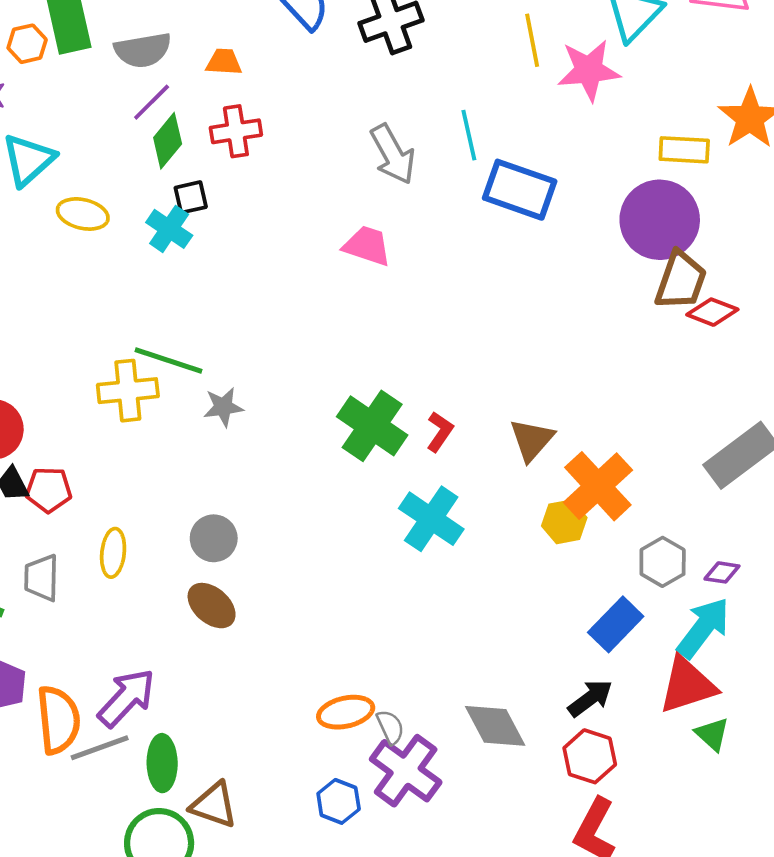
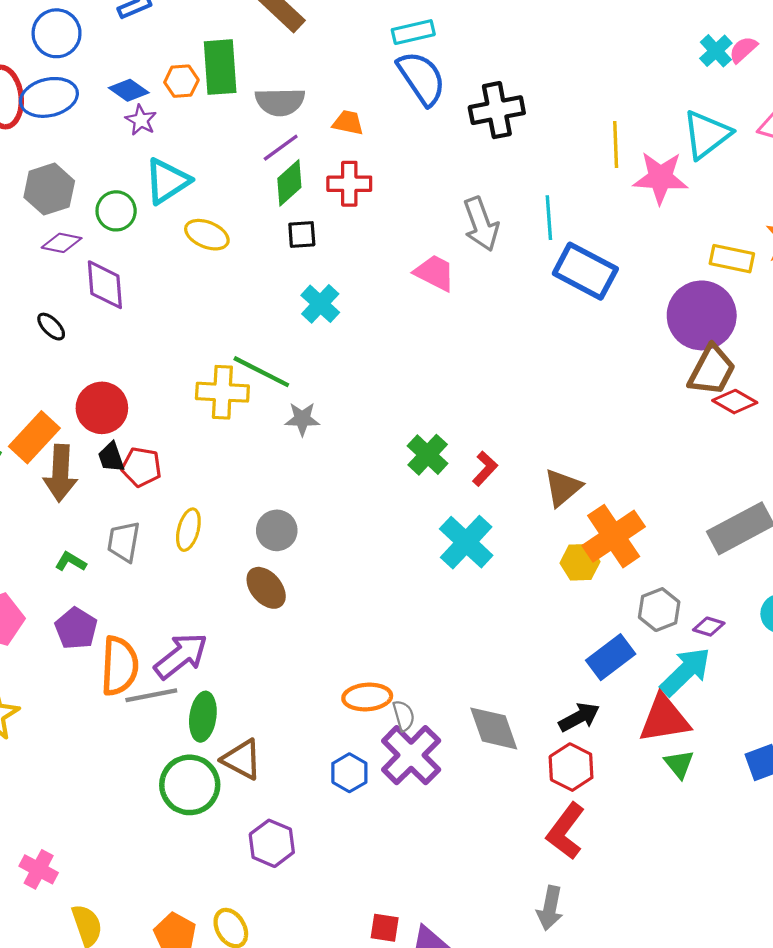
cyan cross: (169, 229) -> (320, 304), moved
pink trapezoid: (367, 246) -> (435, 273), moved
green cross: (372, 426) -> (428, 455), size x0.7

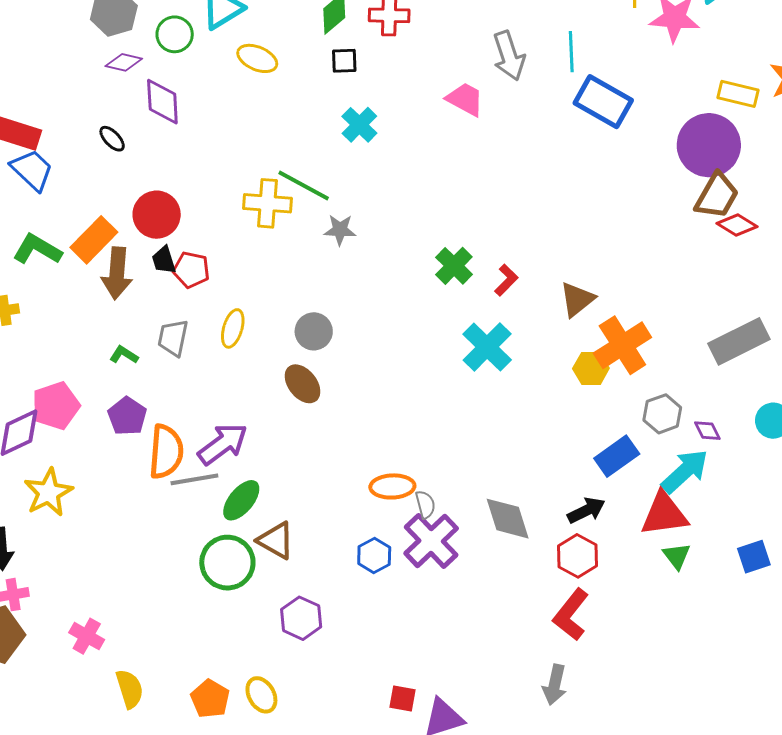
purple diamond: (709, 627) -> (707, 431), turned 44
green ellipse: (203, 717) -> (241, 500), turned 30

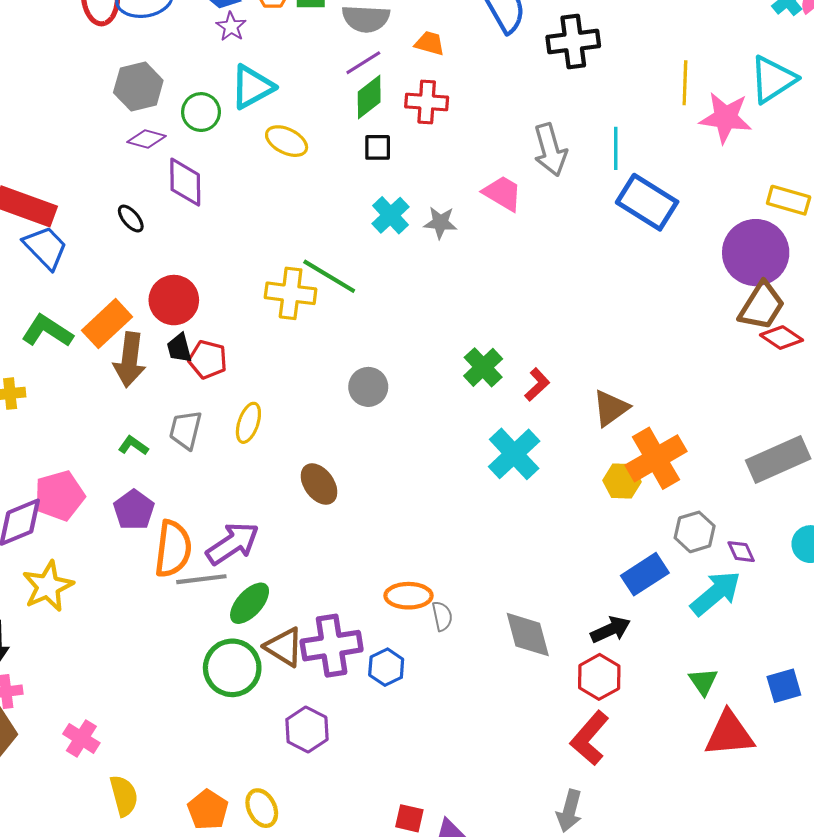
gray star: (340, 230) -> (440, 223), moved
gray circle: (314, 331) -> (368, 387), moved
red triangle: (664, 514) -> (729, 734), moved
purple cross: (431, 541) -> (332, 646), moved, turned 32

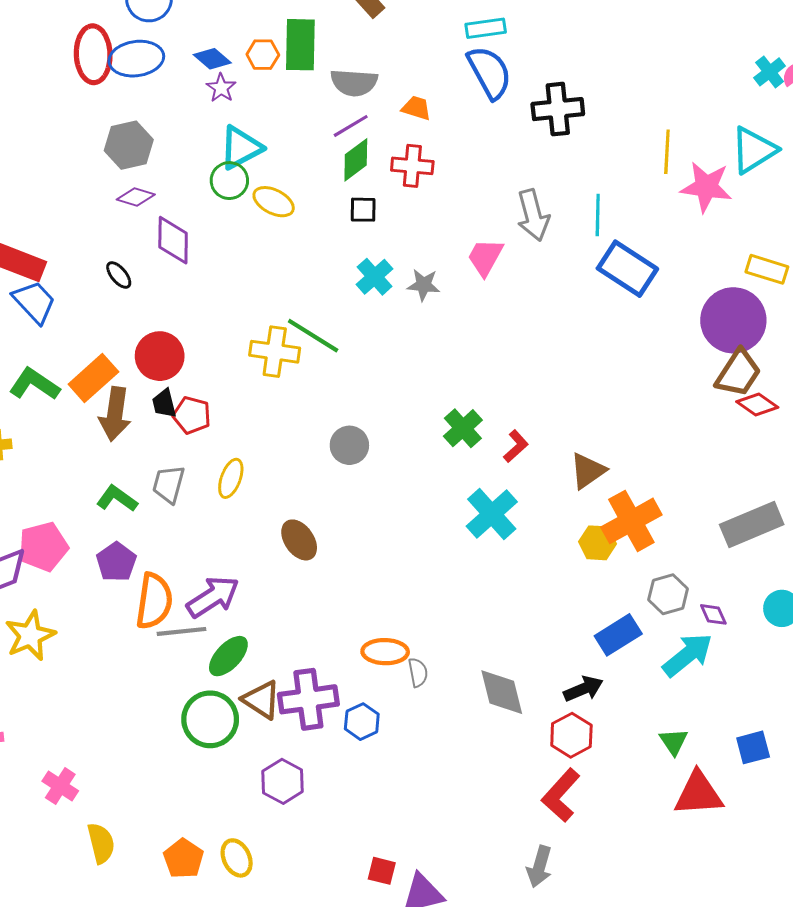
green circle: (201, 112) -> (229, 181), moved
pink trapezoid: (502, 193) -> (485, 257), turned -93
green L-shape: (133, 446) -> (117, 499), size x1.4

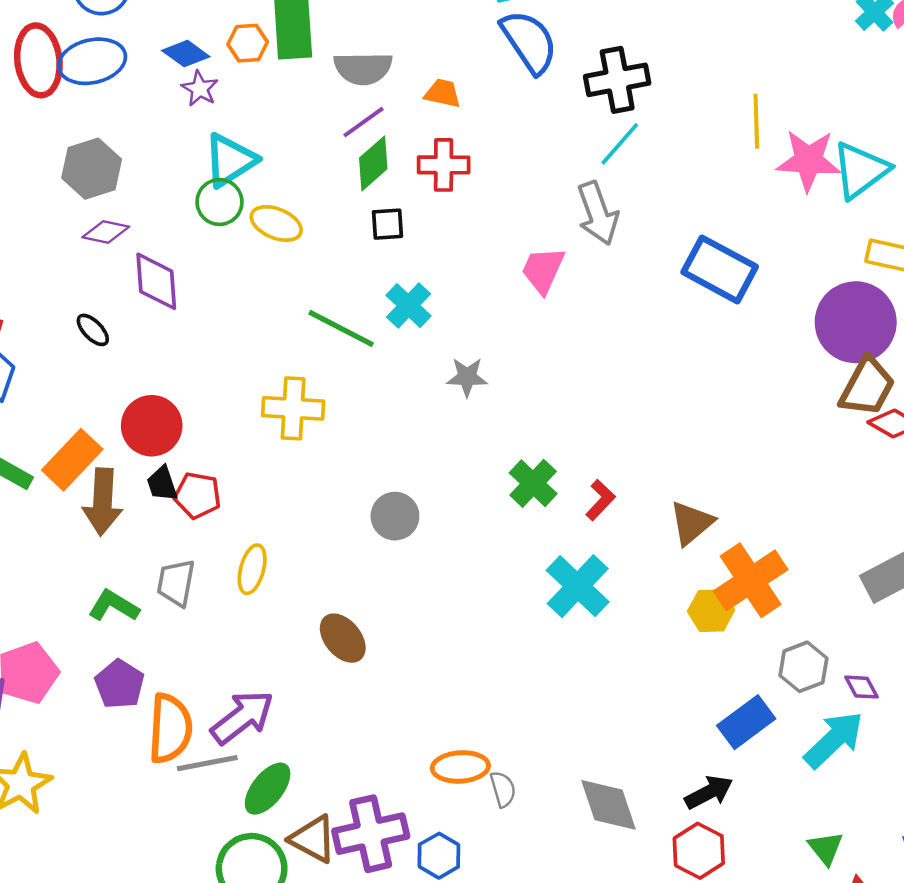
cyan triangle: (754, 150) -> (860, 170), moved
cyan line: (598, 215) -> (620, 144), moved, turned 45
gray star: (424, 285) -> (467, 377), moved
green line: (313, 336) -> (341, 328), moved

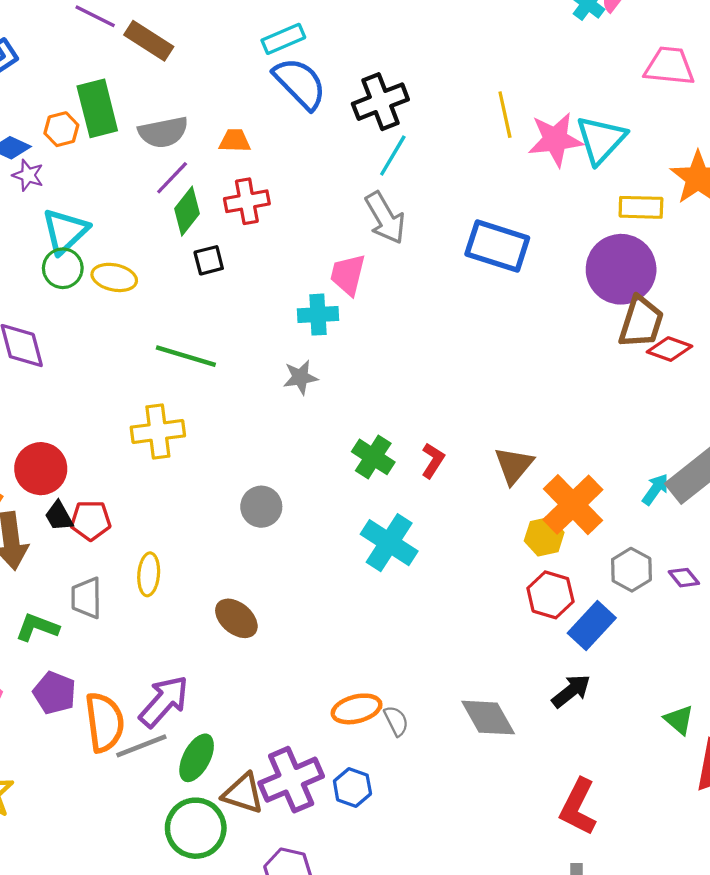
cyan cross: (409, 306) -> (318, 315), moved, turned -36
cyan cross: (578, 586) -> (389, 543), moved
cyan arrow: (834, 740) -> (655, 489), moved, size x0.6
red hexagon: (699, 851) -> (550, 595), moved

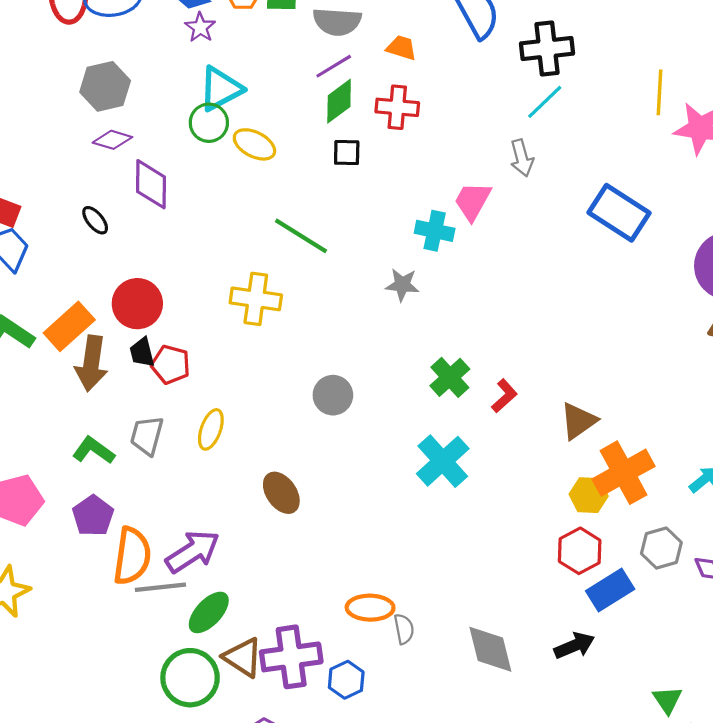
gray arrow: (385, 218) -> (522, 158), size x0.7

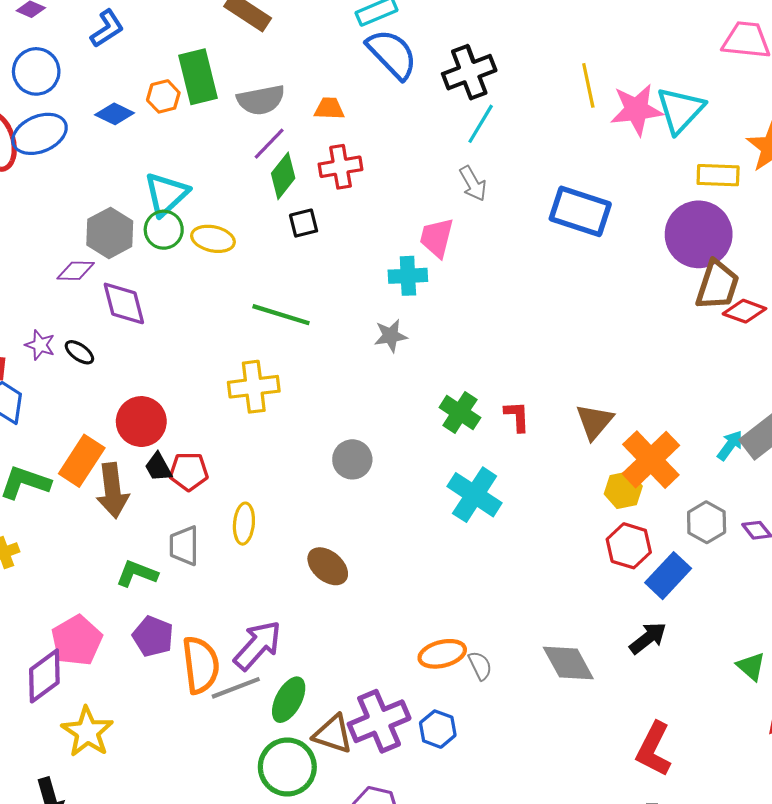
purple star: (200, 27) -> (40, 345), moved
gray hexagon: (105, 86) -> (110, 233), moved
red L-shape: (504, 396) -> (517, 416), turned -36

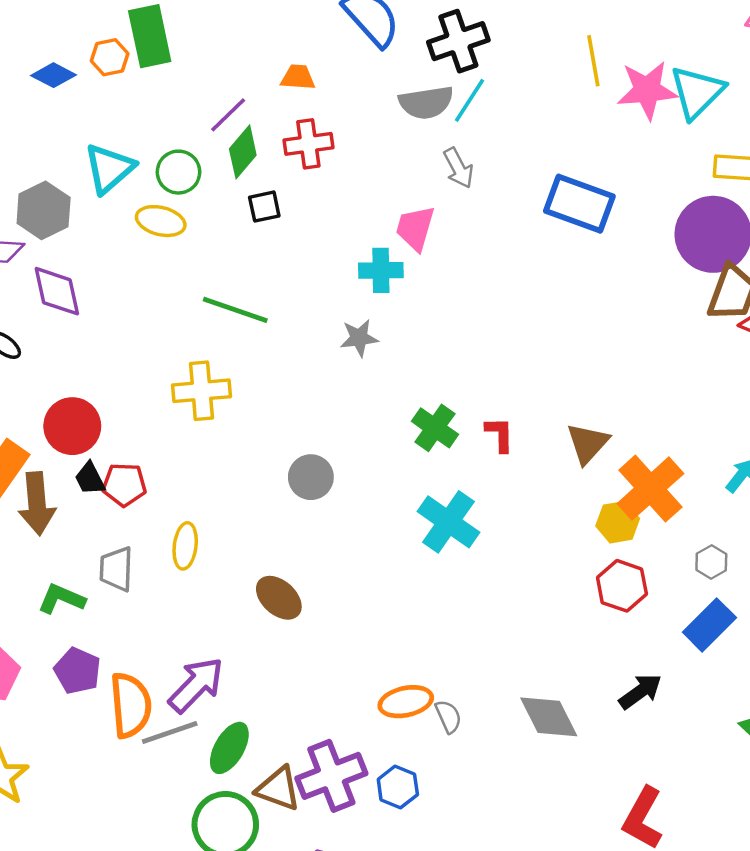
gray semicircle: (261, 100) -> (426, 103), moved
green circle: (164, 230) -> (178, 172), moved
gray hexagon: (707, 522) -> (711, 562), size x0.7
blue rectangle: (668, 576) -> (709, 625), moved

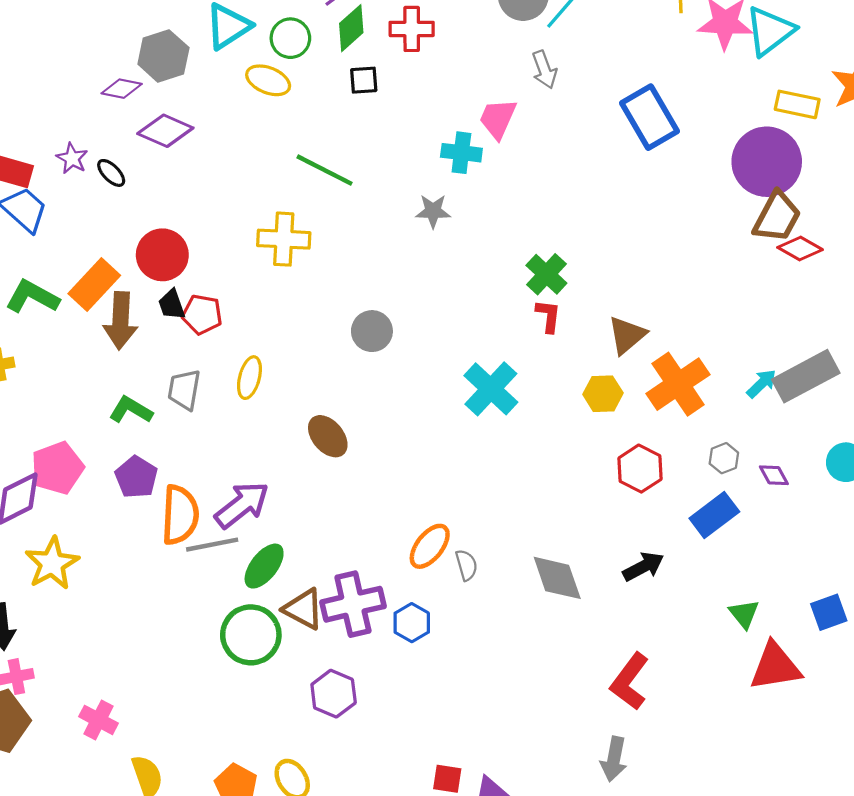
blue rectangle: (579, 204) -> (649, 117), turned 32
purple diamond: (57, 291) -> (165, 131), turned -62
green cross: (435, 428) -> (546, 274), moved
yellow hexagon: (618, 522) -> (603, 394), moved
orange ellipse: (406, 702) -> (430, 546), turned -48

